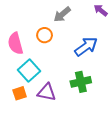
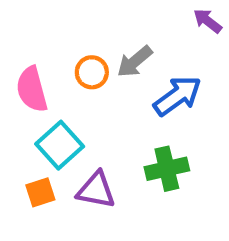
gray arrow: (62, 14) -> (135, 62), moved

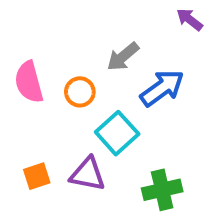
orange circle: (92, 72) -> (80, 92), moved
cyan square: (60, 145) -> (117, 133), moved
green cross: (167, 169) -> (162, 190), moved

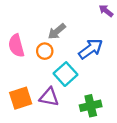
gray arrow: (123, 57) -> (57, 31), moved
orange square: (37, 176) -> (21, 98), size x1.5

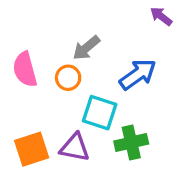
cyan square: (66, 74) -> (100, 113), turned -30
green cross: (91, 106) -> (131, 142), moved

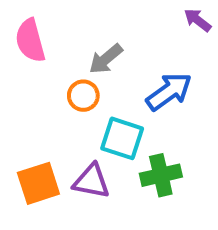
pink semicircle: (25, 69) -> (30, 41), moved

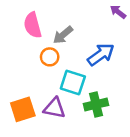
pink semicircle: (30, 41) -> (33, 25), moved

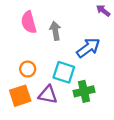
gray arrow: (63, 35) -> (55, 31), turned 120
orange circle: (50, 57) -> (28, 69), moved

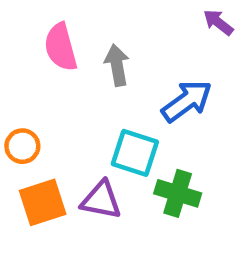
orange circle: (28, 69) -> (22, 146), moved
green cross: (84, 91) -> (178, 193), turned 30

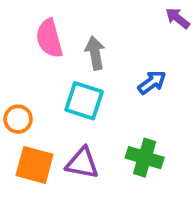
blue arrow: (187, 101) -> (152, 82), size x0.7
cyan square: (135, 153) -> (84, 101), moved
orange square: (43, 202) -> (35, 165), turned 33

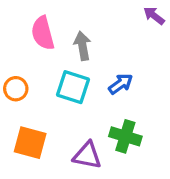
blue arrow: (152, 82) -> (121, 84), moved
orange circle: (18, 119) -> (16, 89), moved
purple triangle: (82, 163) -> (87, 155), moved

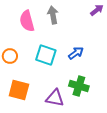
purple arrow: (154, 16) -> (97, 10), turned 104
gray arrow: (82, 46) -> (53, 15), moved

